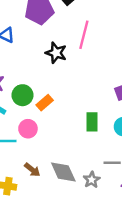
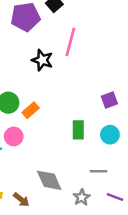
brown arrow: (32, 170) -> (21, 200), moved
gray star: (92, 180) -> (82, 197), moved

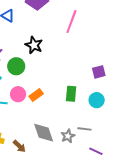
black star: (42, 60) -> (34, 45), moved
orange rectangle: (31, 110) -> (36, 95), moved
gray star: (82, 197) -> (68, 136), moved

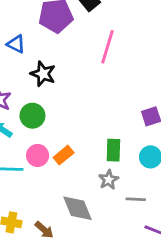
black star: (34, 45) -> (43, 74), moved
gray star: (68, 136) -> (109, 180), moved

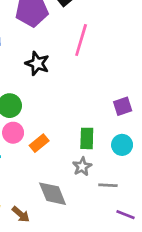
black star: (43, 74) -> (37, 63), moved
pink circle: (38, 155) -> (13, 133), moved

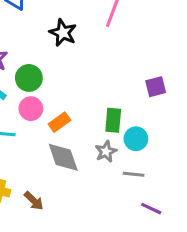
cyan circle: (122, 145) -> (136, 139), moved
gray diamond: (53, 194) -> (63, 157), moved

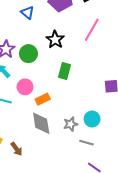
green circle: (29, 78) -> (28, 54), moved
green rectangle: (113, 120) -> (64, 71), moved

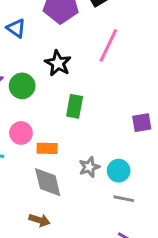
orange rectangle: (43, 99) -> (47, 148), turned 32
gray star: (71, 124) -> (89, 167), moved
gray line: (86, 143) -> (124, 199), moved
brown arrow: (17, 149) -> (39, 220), moved, turned -32

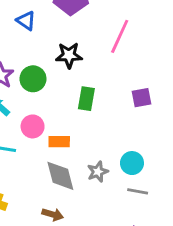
black star: (58, 63) -> (69, 55), turned -30
purple square: (142, 123) -> (141, 98), moved
gray star: (89, 167) -> (98, 172), moved

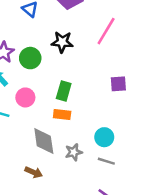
green rectangle: (86, 99) -> (64, 91), moved
orange rectangle: (59, 142) -> (62, 114), moved
gray star: (98, 172) -> (74, 152), moved

